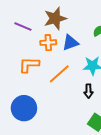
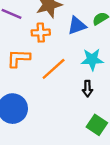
blue triangle: (70, 43) -> (77, 26), moved

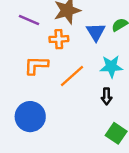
blue triangle: (77, 26) -> (96, 32), turned -42

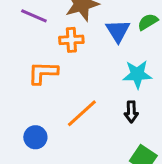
orange line: (72, 76) -> (82, 113), moved
blue circle: (30, 117) -> (35, 137), size x0.6

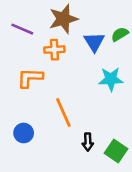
black arrow: (131, 112) -> (88, 142), moved
orange line: (82, 113) -> (63, 112), turned -72

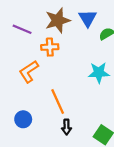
blue triangle: (94, 42) -> (88, 18), moved
orange L-shape: (30, 78) -> (29, 72), turned -35
black arrow: (88, 142) -> (66, 127), moved

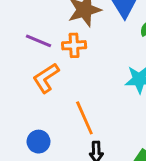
purple line: (22, 29) -> (39, 41), moved

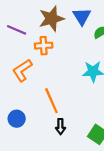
purple line: (39, 41) -> (17, 30), moved

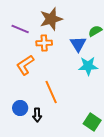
blue triangle: (82, 16) -> (78, 44), moved
black arrow: (60, 127) -> (37, 115), moved

